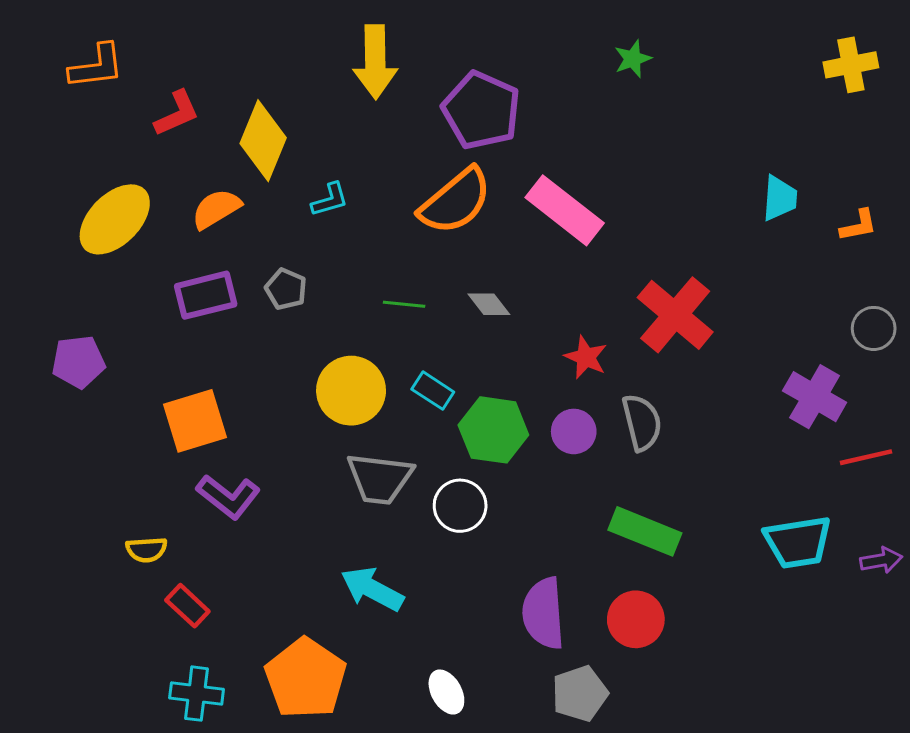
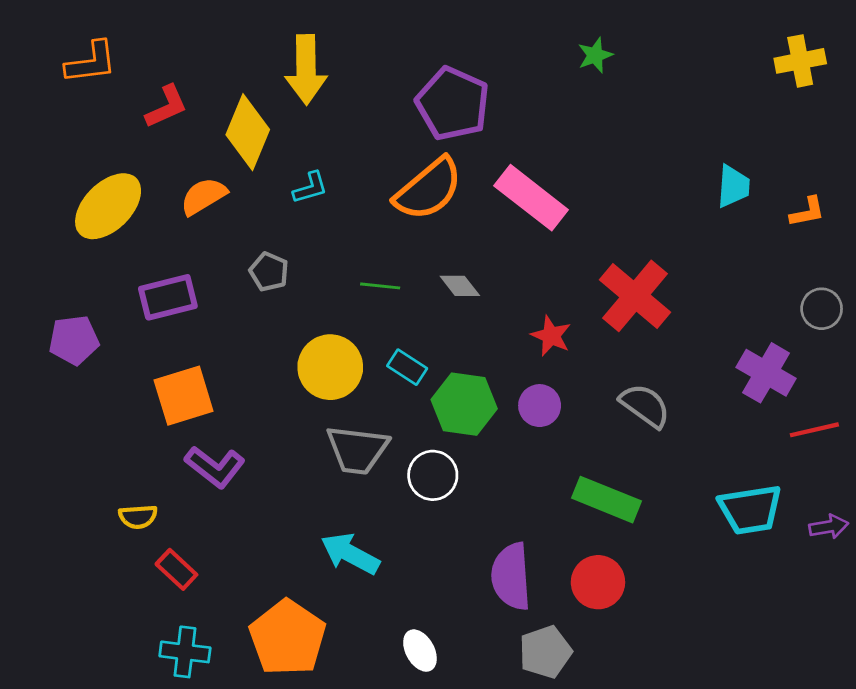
yellow arrow: (375, 62) -> (306, 69), moved
purple rectangle: (206, 295) -> (168, 297), moved
gray semicircle: (642, 422) -> (645, 406), moved, turned -40

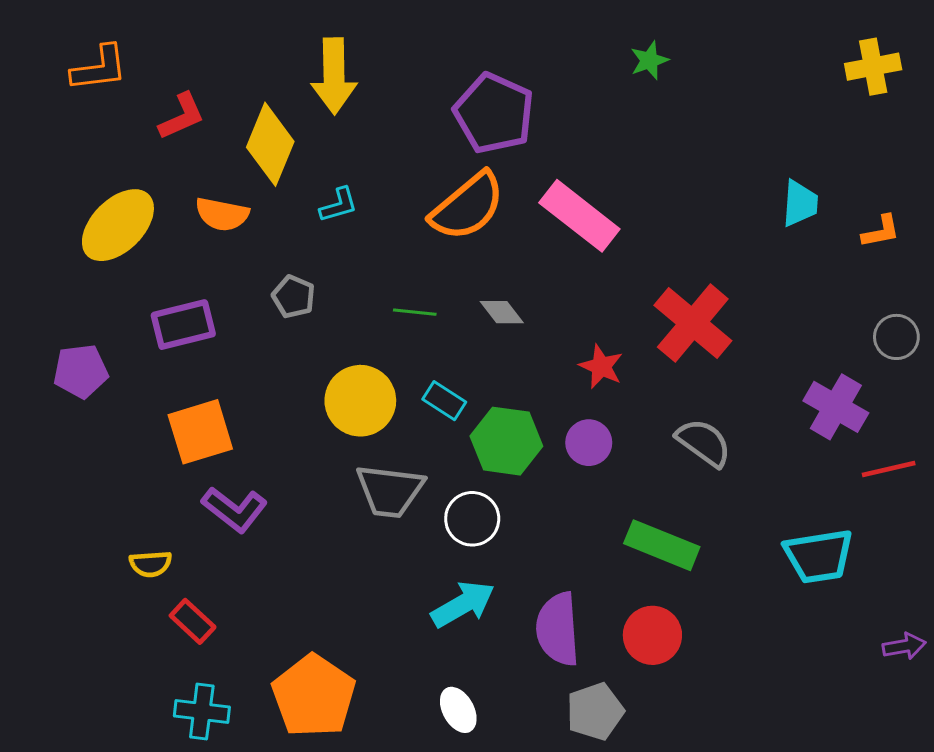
orange semicircle: (204, 196) -> (222, 214), turned -138
purple arrow: (829, 527) -> (904, 646), moved
cyan arrow: (350, 554) -> (463, 604), moved, turned 122

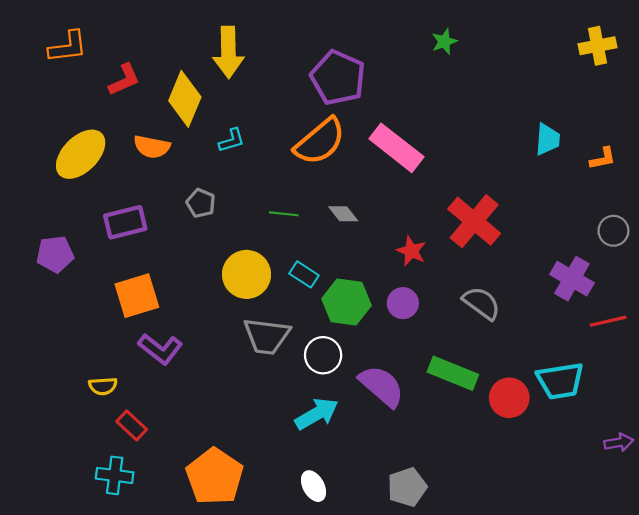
purple semicircle: (558, 629) -> (382, 386), moved, turned 135
red circle: (652, 635) -> (509, 398), moved
cyan cross: (202, 711) -> (115, 475), moved

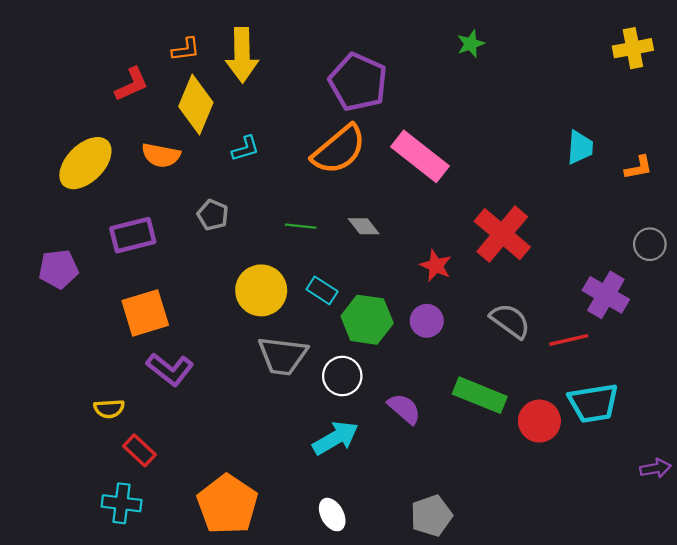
orange L-shape: (68, 47) -> (186, 49), moved, size x0.7
red line: (608, 321) -> (569, 340), moved
purple semicircle: (382, 386) -> (404, 409), size x0.7

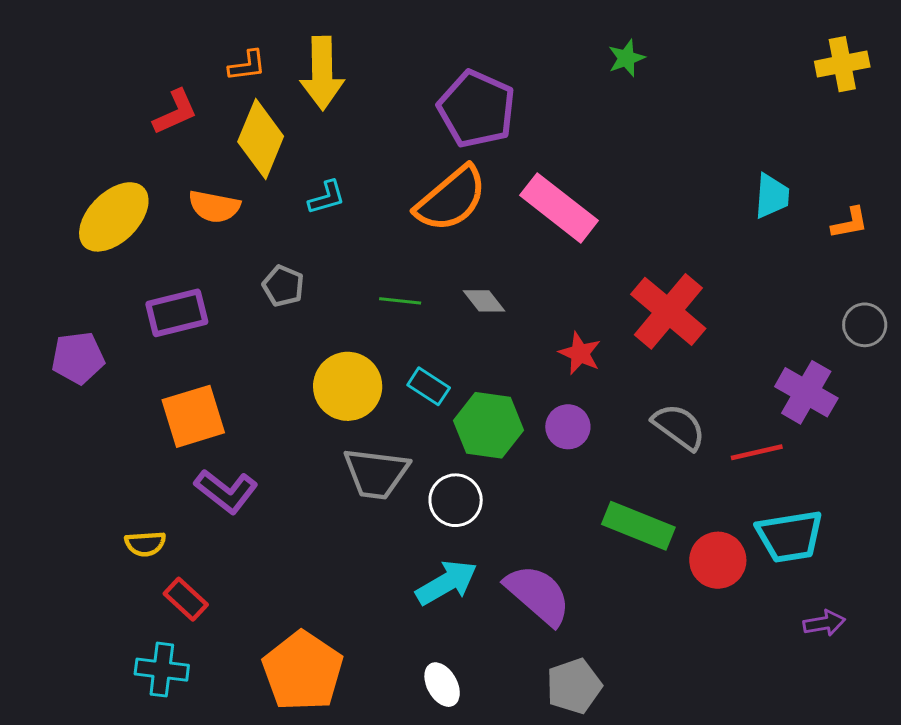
purple semicircle: (404, 409) -> (538, 595), moved, size x1.5
purple arrow: (655, 468) -> (824, 623), moved

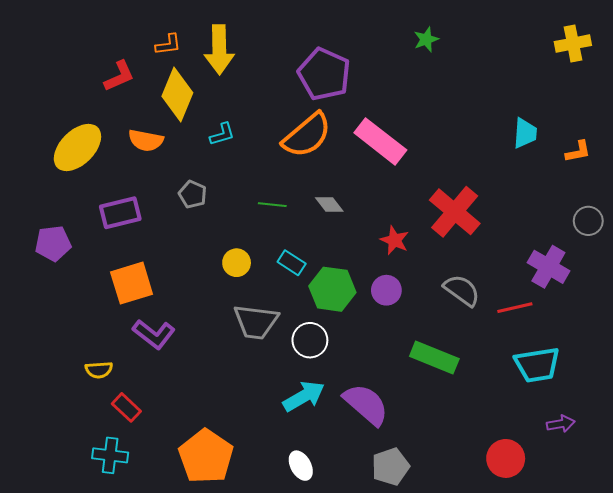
yellow circle: (348, 386) -> (237, 263), size x0.6
red circle: (718, 560) -> (506, 458), moved

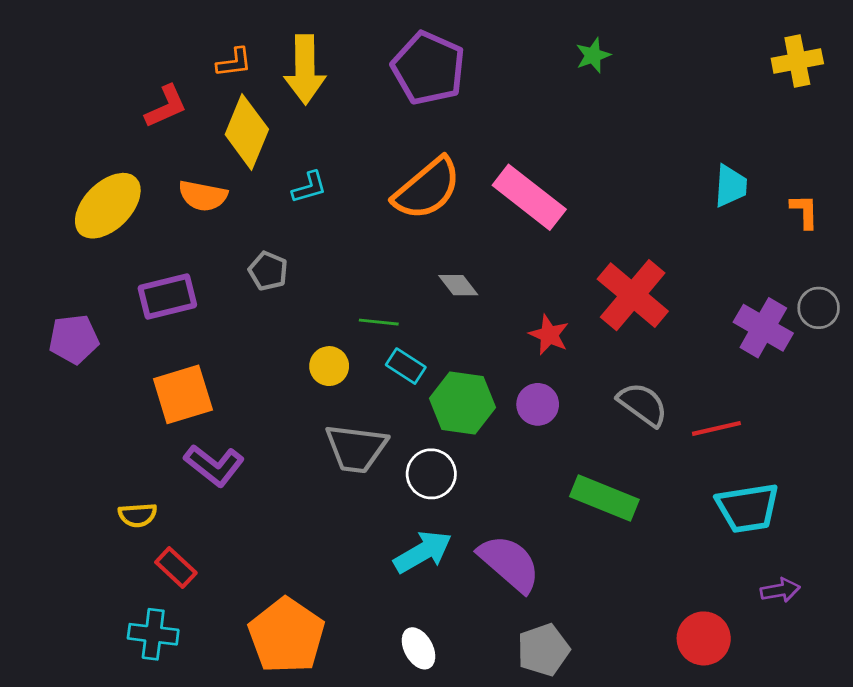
purple pentagon: (324, 74) -> (428, 68), moved
orange L-shape: (578, 152) -> (804, 211), turned -80
green line: (272, 205) -> (379, 322), moved
purple cross: (548, 267) -> (763, 328), moved

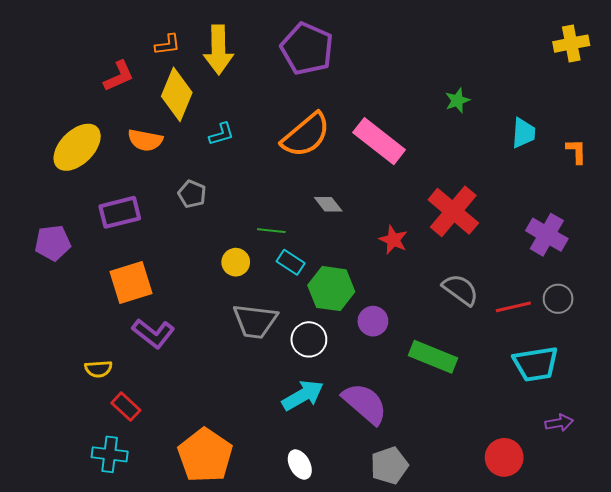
green star: (593, 55) -> (457, 100), moved
gray circle: (819, 308) -> (558, 299), moved
purple circle: (538, 404) -> (373, 321), moved

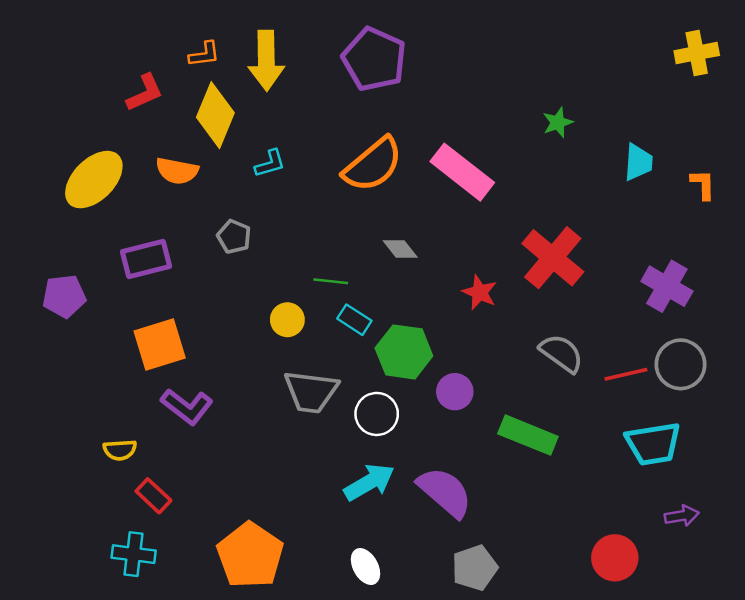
gray circle: (558, 299) -> (681, 364), size x1.4

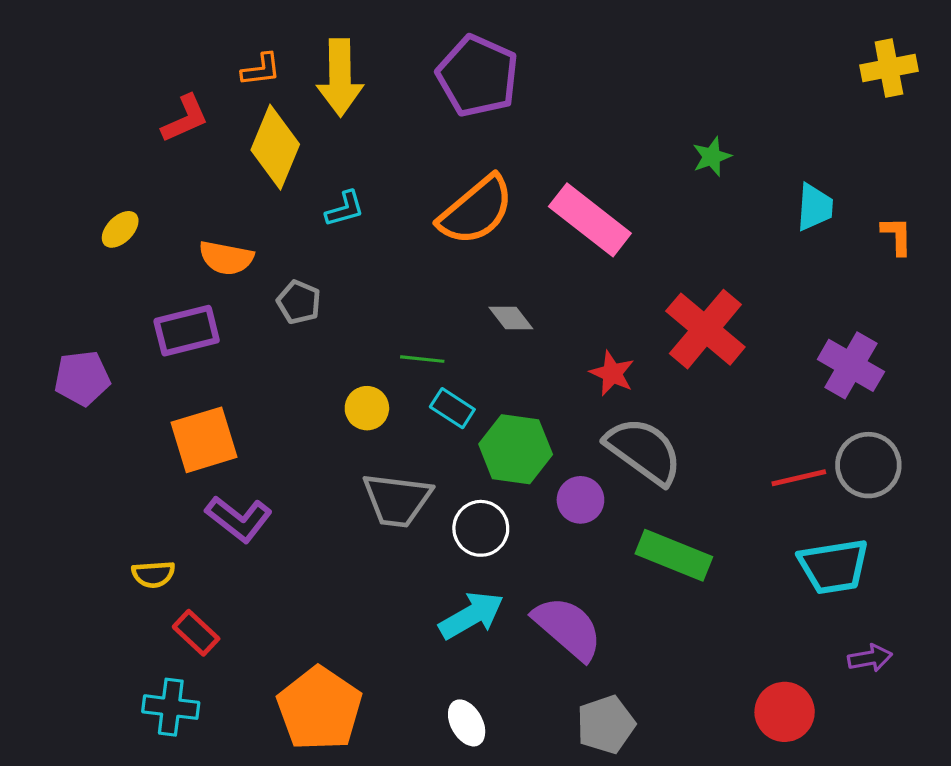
orange semicircle: (177, 171) -> (226, 258), moved
yellow ellipse: (94, 180) -> (120, 229), size x0.5
gray semicircle: (561, 353) -> (644, 451), moved, size x1.4

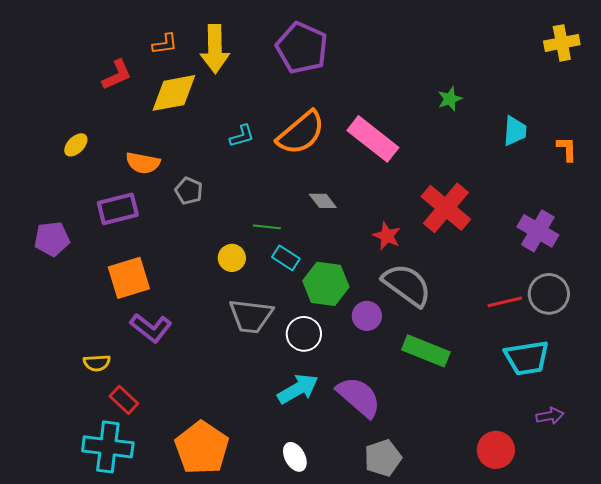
yellow diamond: (275, 147) -> (174, 93), turned 57
cyan L-shape: (345, 209) -> (242, 136), moved
cyan cross: (171, 707) -> (108, 447), size x1.4

